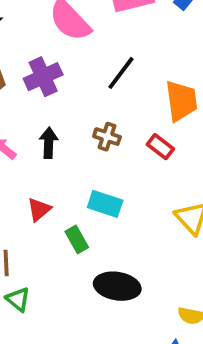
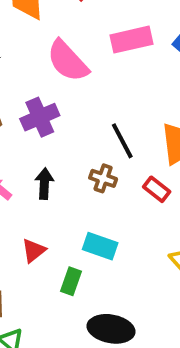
black line: (121, 73) -> (122, 141), moved, turned -66
green rectangle: (77, 239) -> (71, 281), turned 48

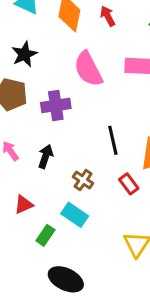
brown cross: (103, 178) -> (83, 180), moved

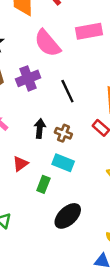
black line: (113, 140) -> (67, 91), moved
black arrow: (46, 156) -> (40, 129), moved
black ellipse: (66, 279) -> (68, 216), turned -56

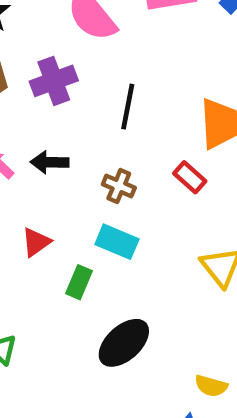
black line: (67, 91) -> (128, 107), turned 35
black arrow: (40, 129) -> (50, 162), moved, turned -96

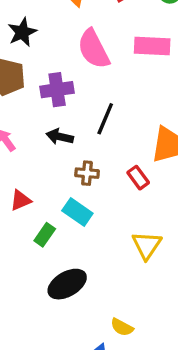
black arrow: (50, 162) -> (60, 137), moved
brown cross: (119, 186) -> (87, 173), turned -30

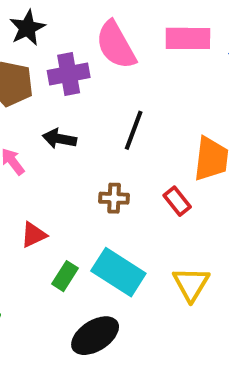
purple cross: (57, 90) -> (69, 74), moved
black arrow: (60, 137) -> (59, 139), moved
cyan rectangle: (77, 212) -> (118, 272), moved, size x1.4

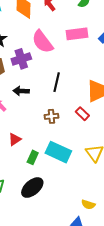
black ellipse: (95, 336) -> (32, 188), moved

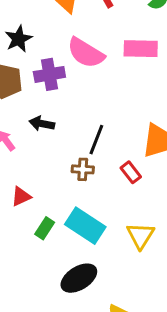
pink semicircle: (42, 42) -> (86, 53), turned -30
black line: (57, 82) -> (96, 140), moved
black ellipse: (32, 188) -> (79, 278), moved

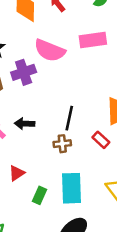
black arrow: (42, 124) -> (25, 124), moved
cyan rectangle: (85, 226) -> (72, 188), turned 64

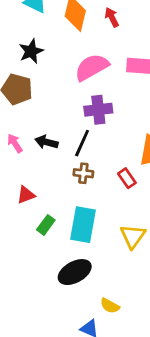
pink semicircle: (50, 50) -> (92, 67), turned 116
purple cross: (24, 72) -> (98, 110), moved
black line: (69, 118) -> (82, 143), moved

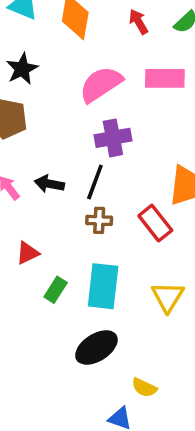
red arrow: (112, 17) -> (138, 22), moved
red rectangle: (127, 178) -> (155, 223), size x1.4

